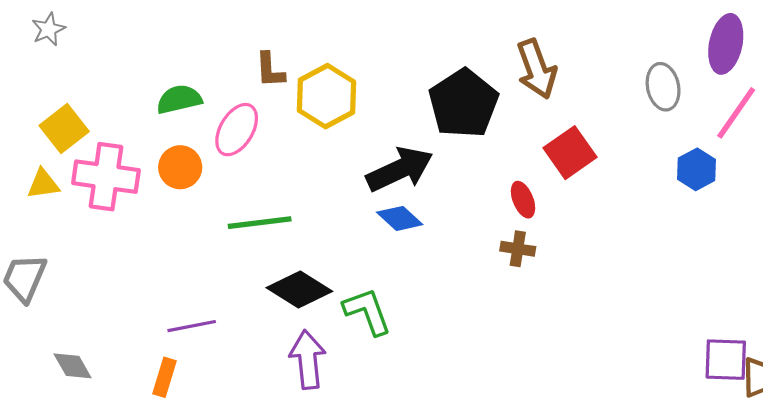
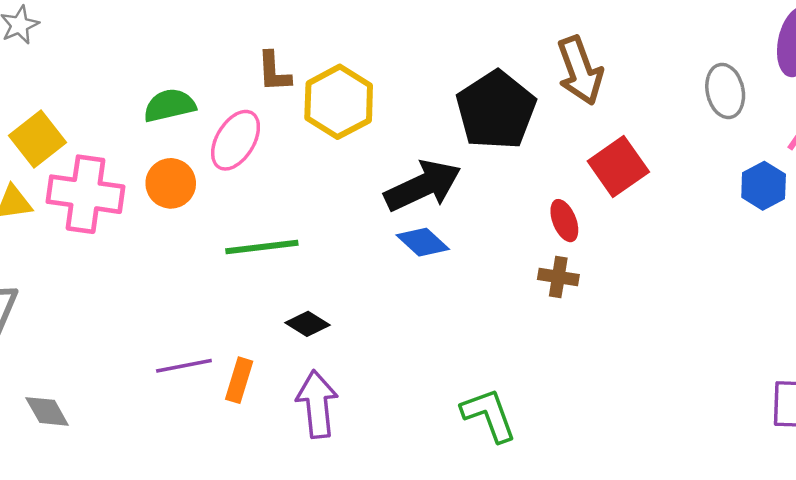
black diamond: (299, 290) -> (308, 324), size x0.6
green L-shape: (367, 311) -> (489, 415), moved
orange rectangle: (164, 377) -> (239, 380), moved

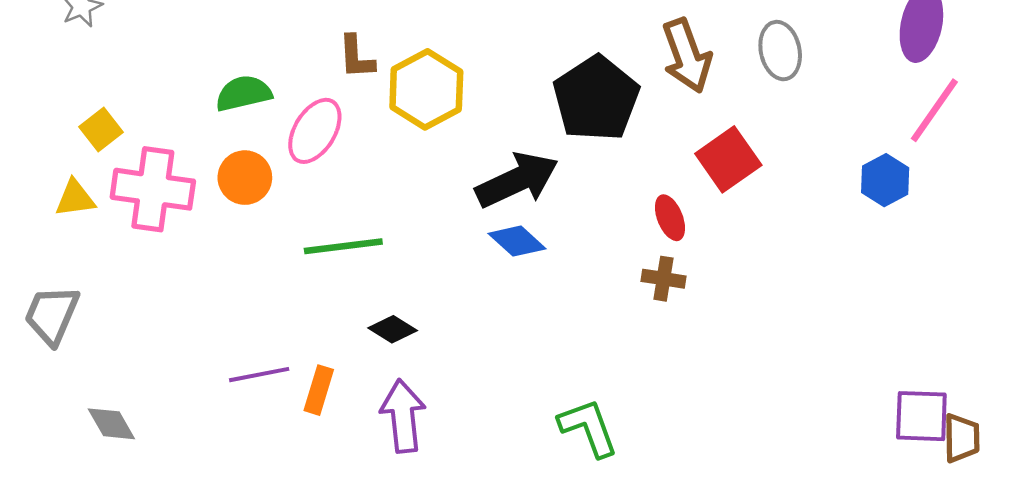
gray ellipse: (725, 91) -> (780, 51), moved
yellow square: (38, 139) -> (101, 130), size x0.7

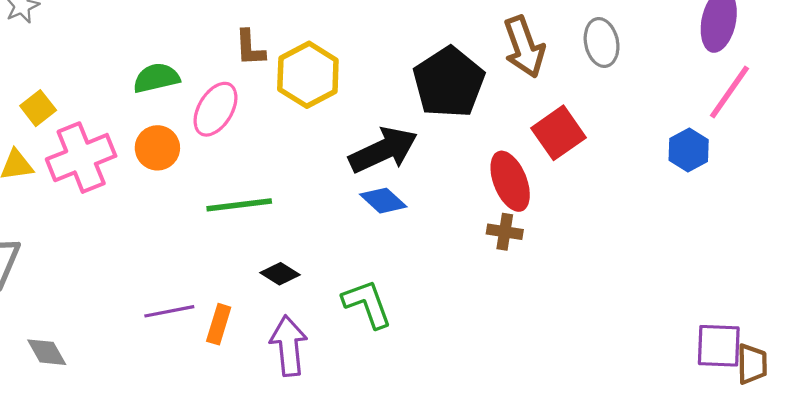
pink cross: (153, 189) -> (81, 158), turned -30
red ellipse: (670, 218) -> (510, 181), size x1.6
green L-shape: (588, 428) -> (367, 304), moved

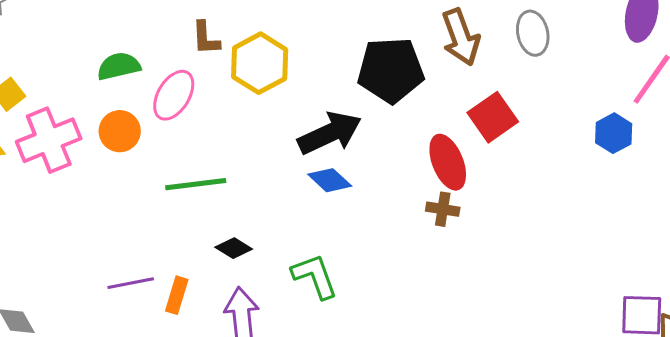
black pentagon: (449, 82) -> (391, 70), turned 30

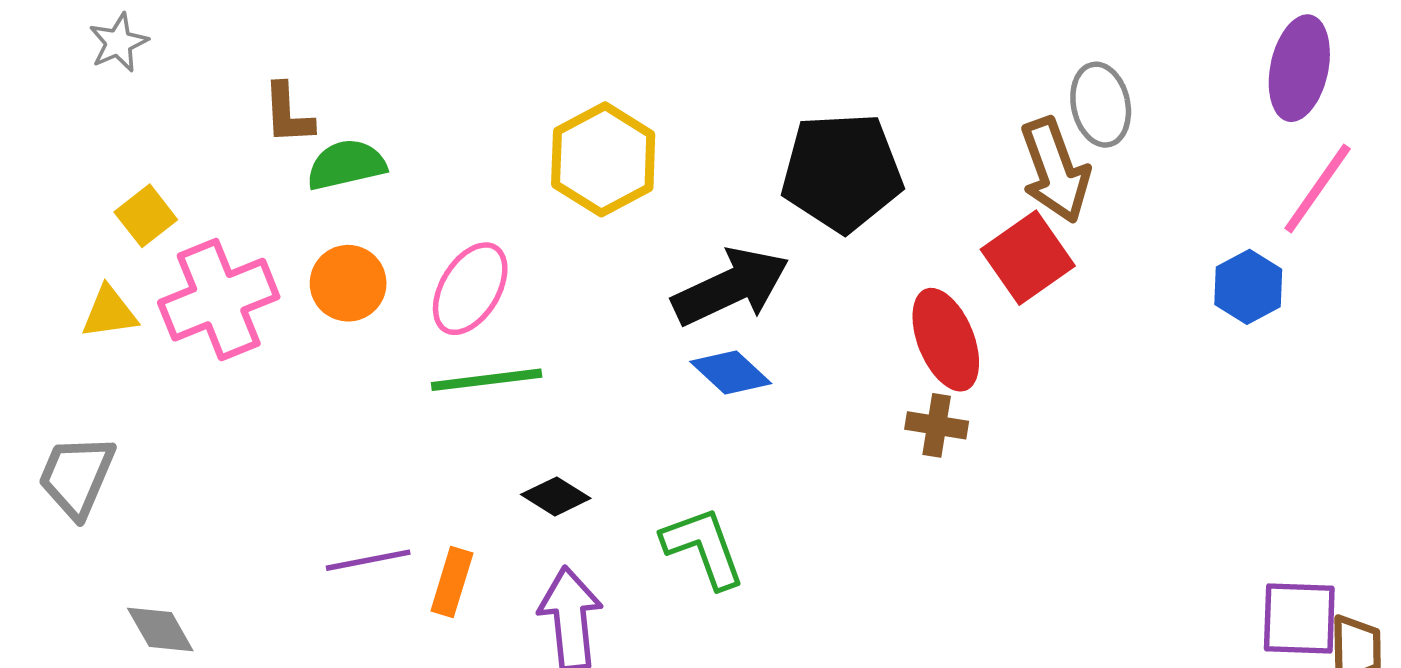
brown arrow: (461, 37) -> (1055, 170), moved
brown L-shape: (206, 38) -> (288, 114), moved
pink ellipse: (174, 95) -> (470, 289), moved

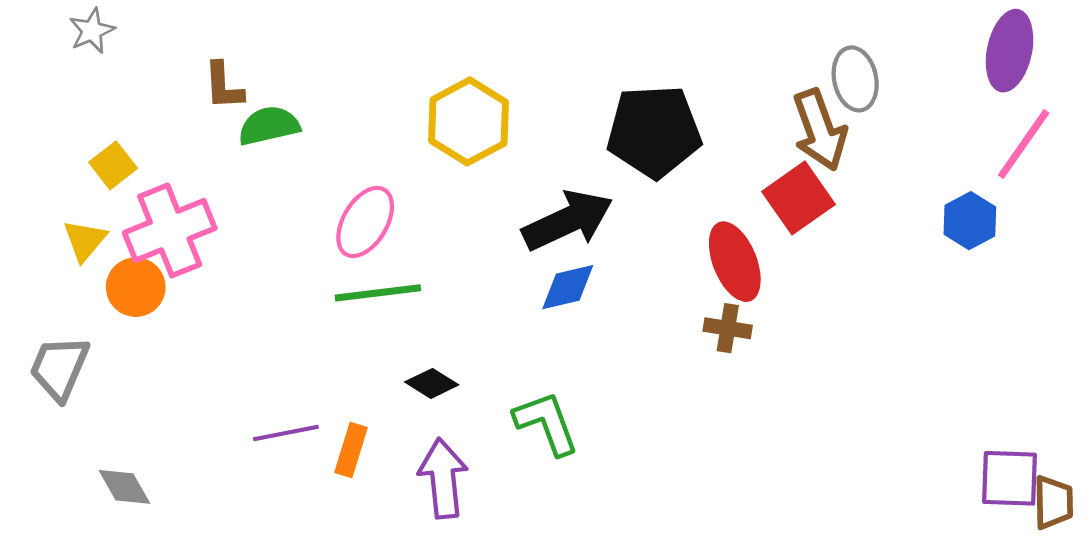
orange circle: (348, 283) -> (136, 287), moved
yellow triangle: (109, 312) -> (85, 240), turned -42
blue diamond: (731, 372) -> (568, 287), turned -56

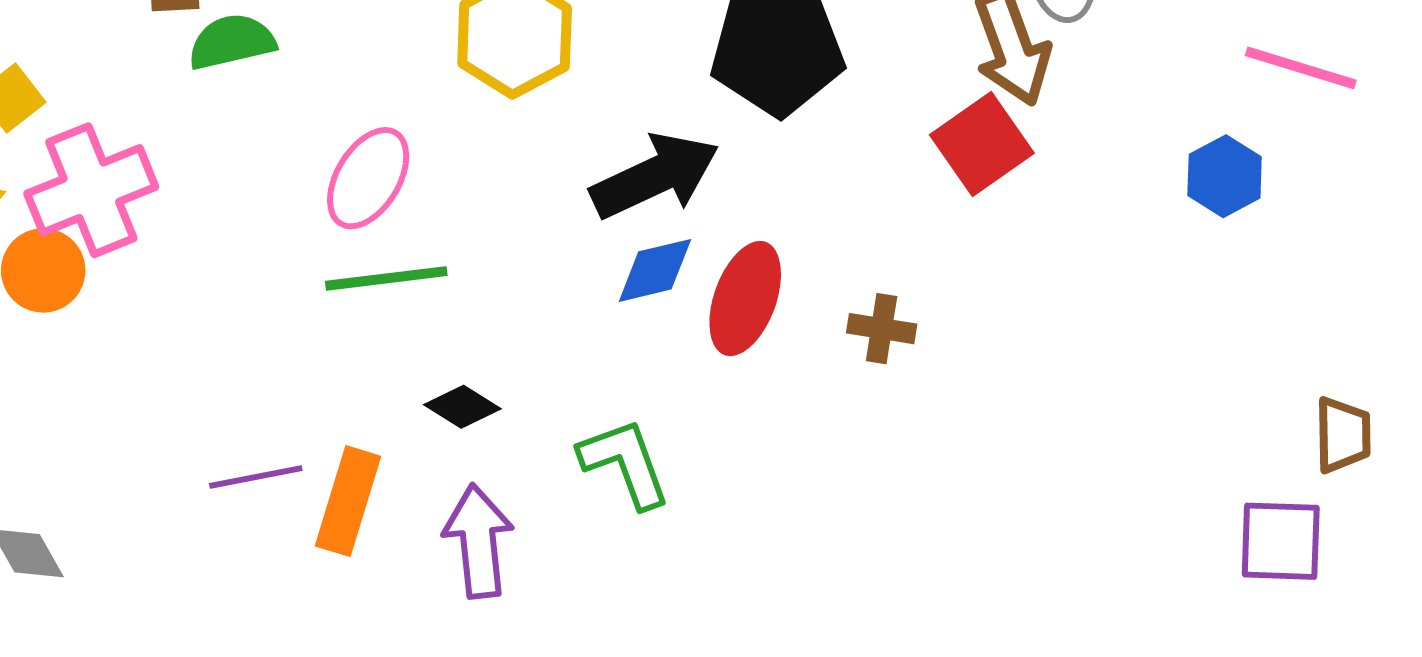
pink line: (1024, 144) -> (1301, 68), turned 72
red ellipse: (735, 262) -> (745, 299), moved, turned 42
orange rectangle: (351, 450) -> (348, 501), size x1.4
brown trapezoid: (1053, 502) -> (1343, 435), moved

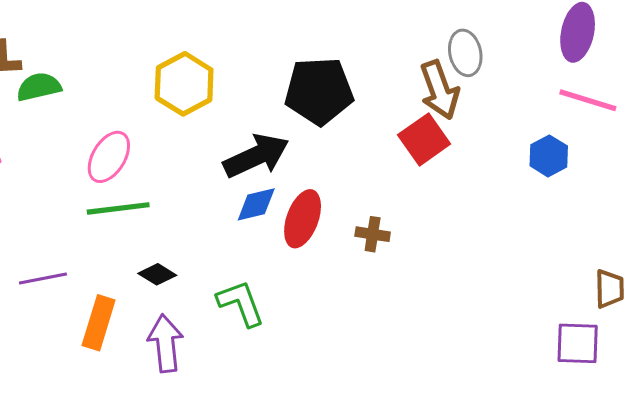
purple line: (256, 477) -> (43, 278), moved

